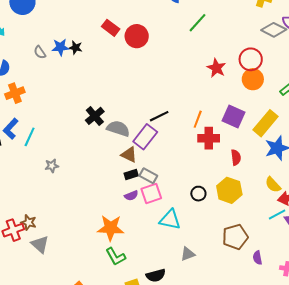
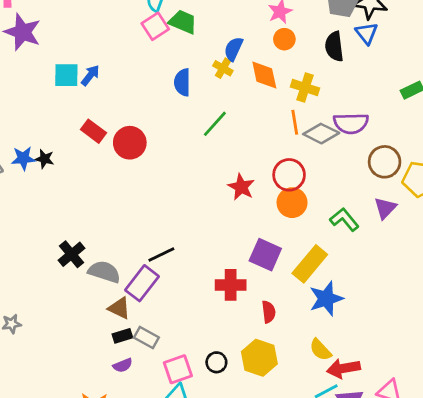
orange line: (198, 119) -> (295, 122), moved, turned -30
pink square: (151, 193) -> (178, 369), moved

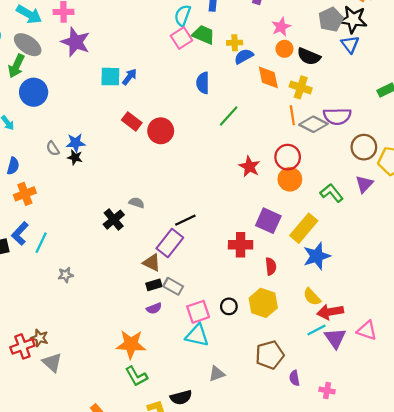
black semicircle: (334, 46) -> (309, 56), moved, turned -60
blue semicircle: (233, 49) -> (244, 56), turned 36
yellow cross: (223, 68) -> (235, 43), moved, turned -32
black star: (44, 159) -> (75, 157), moved
gray semicircle: (104, 272) -> (137, 203), moved, size x0.6

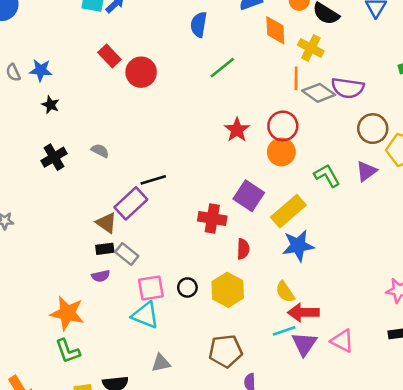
black star: (75, 157) -> (50, 105), moved
black cross: (114, 220) -> (54, 157), moved

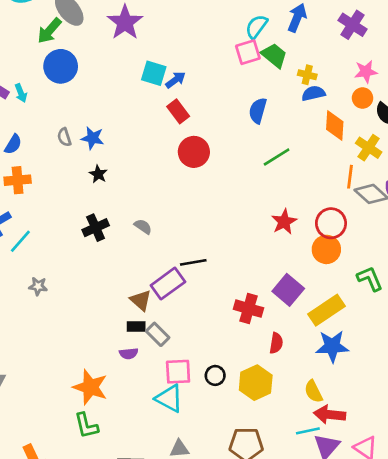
red rectangle: (109, 56) -> (178, 111), moved

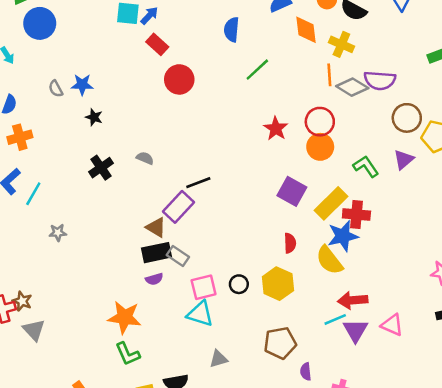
red cross: (249, 309) -> (356, 214), moved
black rectangle: (136, 326) -> (156, 253), size x1.6
yellow semicircle: (313, 391) -> (329, 260), moved, size x1.4

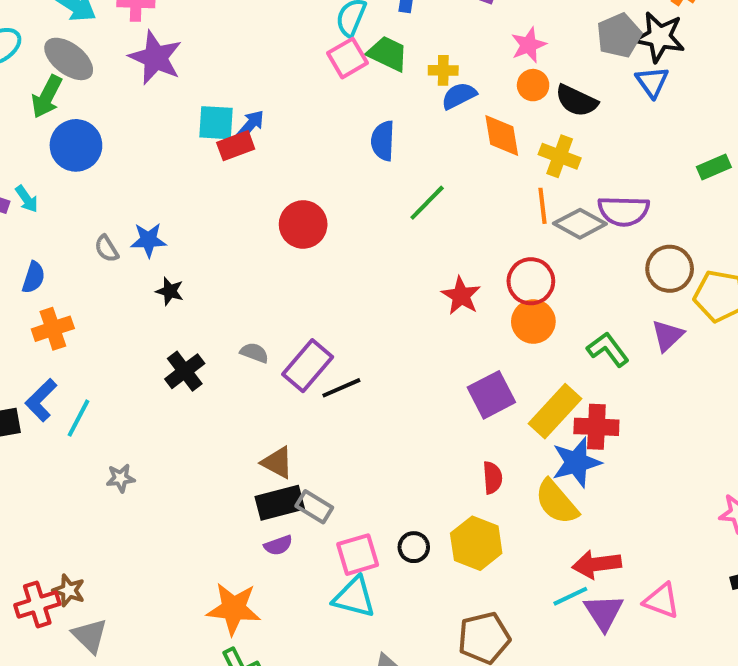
red rectangle: (157, 44) -> (236, 146), moved, turned -60
purple square: (292, 191) -> (491, 395), turned 36
purple rectangle: (178, 207) -> (308, 366), moved

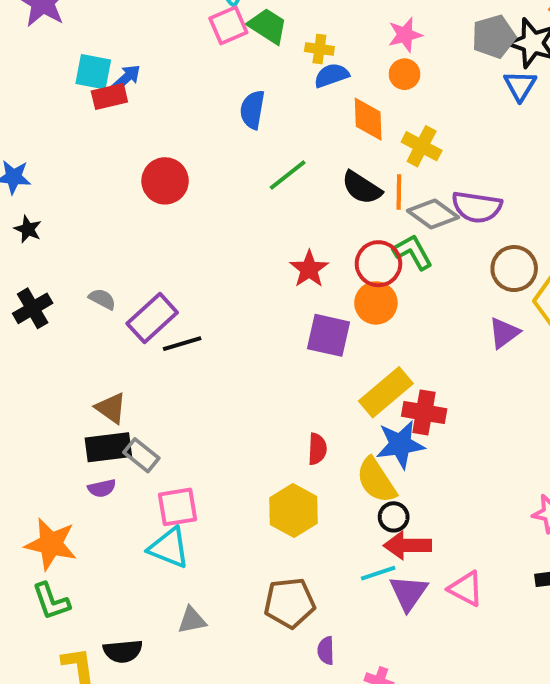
black semicircle: (576, 101) -> (362, 188), moved
green L-shape: (608, 349) -> (413, 252), moved
purple square: (491, 395) -> (328, 335), moved, turned 33
black circle: (414, 547) -> (394, 517), moved

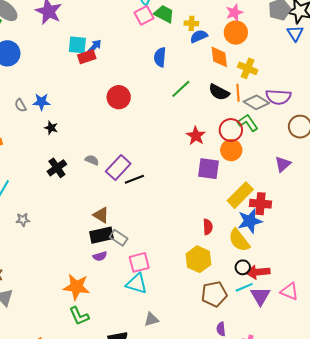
orange circle: (405, 74) -> (236, 33), size x1.5
purple triangle: (504, 333) -> (283, 164), moved
black circle: (394, 517) -> (243, 267), moved
brown pentagon: (290, 603) -> (214, 294), moved

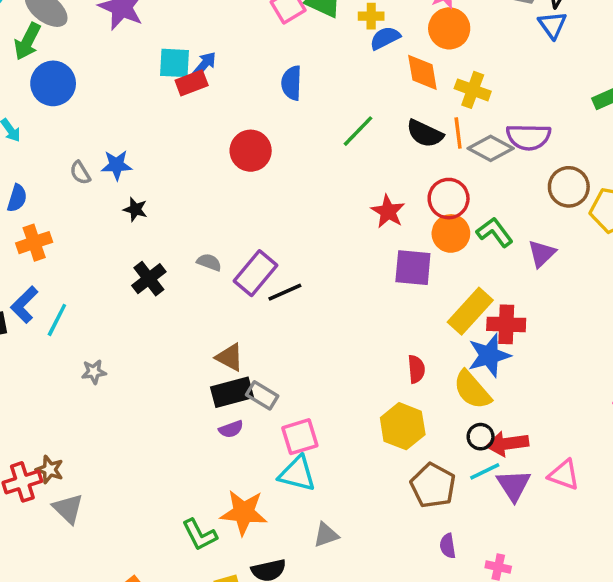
blue semicircle: (160, 57) -> (292, 83), moved
green L-shape: (248, 123) -> (495, 232), moved
orange star: (76, 287) -> (244, 512), moved
brown pentagon: (214, 294) -> (433, 485), turned -30

